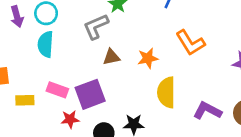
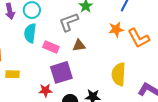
orange star: (148, 58) -> (116, 29), moved
pink rectangle: (57, 90) -> (51, 47), moved

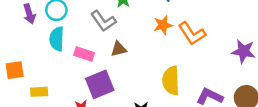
gray L-shape: (69, 22) -> (103, 21), turned -100

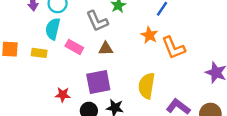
orange star: (163, 25) -> (149, 35), turned 30
purple square: (100, 84) -> (98, 82), moved
yellow rectangle: (39, 92) -> (39, 53), moved

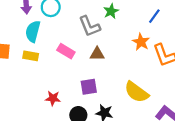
cyan semicircle: (53, 29) -> (33, 31), moved
purple square: (98, 82) -> (89, 87), size x0.7
yellow semicircle: (147, 86) -> (137, 92), turned -65

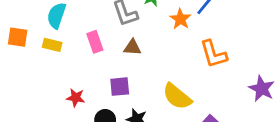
orange star: (141, 42) -> (180, 19), moved
pink rectangle: (66, 51) -> (95, 42), turned 36

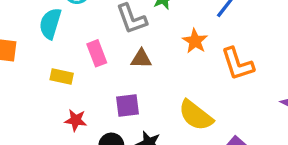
orange star: (180, 19) -> (195, 41), moved
yellow rectangle: (52, 45) -> (62, 77), moved

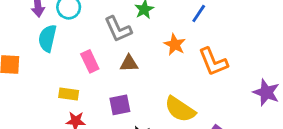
yellow rectangle: (62, 77) -> (69, 94), moved

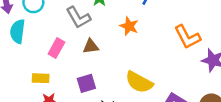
pink rectangle: (90, 61) -> (56, 48), turned 60
orange L-shape: (213, 62) -> (187, 37), moved

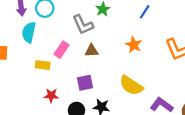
orange star: (129, 26) -> (134, 45), moved
yellow rectangle: (41, 78) -> (43, 65), moved

